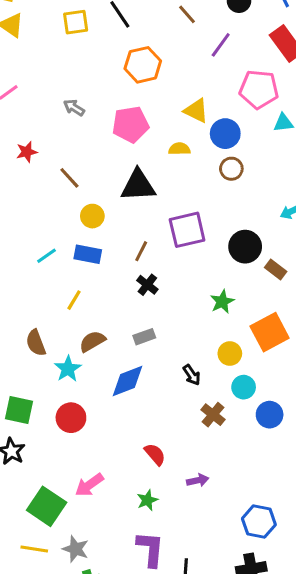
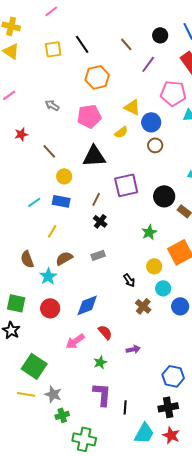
yellow semicircle: (179, 149) -> (121, 132), turned 144
blue diamond: (127, 381) -> (87, 305), moved
pink arrow: (89, 485) -> (75, 341), moved

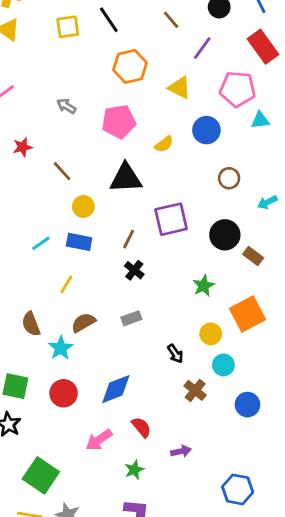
yellow triangle: (132, 107) -> (180, 88), moved
brown circle: (155, 145) -> (229, 178), moved
blue circle: (180, 306) -> (247, 405), moved

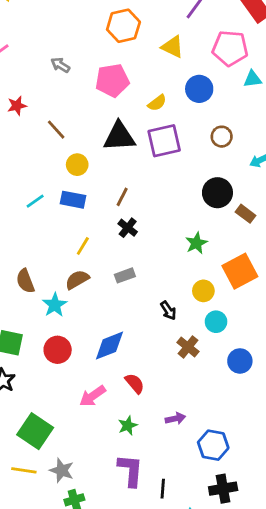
purple square: (171, 219) -> (164, 141), moved
yellow line: (66, 284) -> (83, 246), moved
purple arrow: (181, 451) -> (175, 418), moved
blue hexagon: (238, 489) -> (213, 445), moved

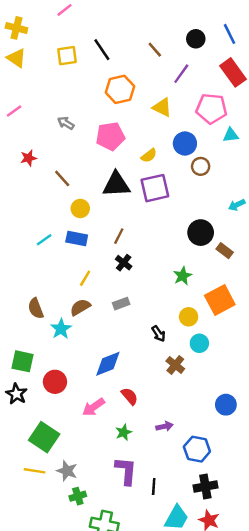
brown circle: (222, 137) -> (201, 166), moved
red circle: (58, 350) -> (55, 382), moved
blue circle: (240, 361) -> (226, 405), moved

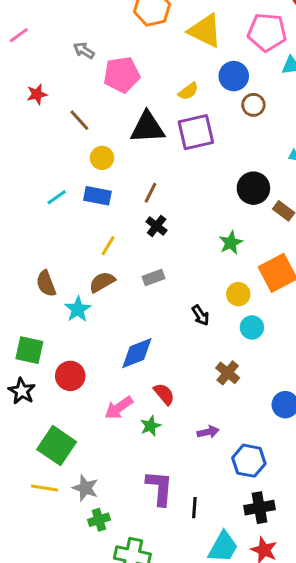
yellow triangle: (162, 107) -> (205, 31), size x1.4
pink pentagon: (110, 136) -> (122, 75), moved
brown cross: (175, 365) -> (228, 373), moved
green star: (124, 432) -> (150, 426), moved

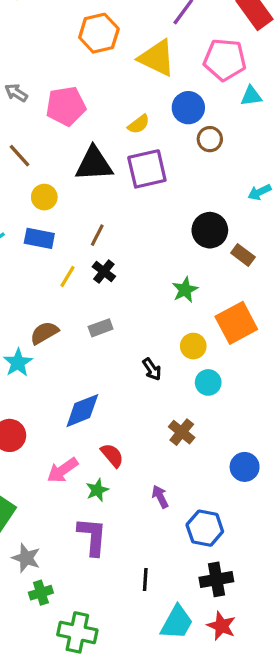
gray arrow: (84, 50) -> (16, 93), moved
yellow line: (108, 246) -> (67, 277), moved
purple arrow: (208, 432) -> (160, 497), turned -105
purple L-shape: (160, 488) -> (92, 536), moved

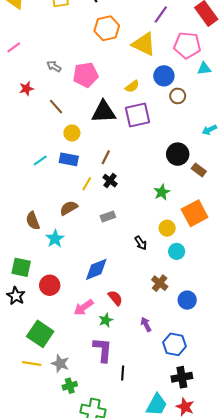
brown semicircle: (44, 333) -> (69, 208), moved
blue circle: (245, 467) -> (187, 300), moved
black line: (145, 579) -> (123, 373), moved

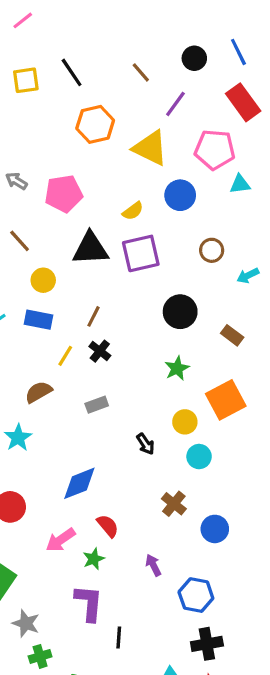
brown circle: (178, 96) -> (212, 250), moved
black circle: (178, 154) -> (180, 312), moved

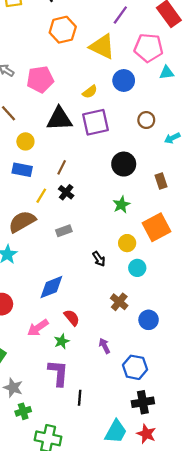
brown rectangle: (232, 335) -> (161, 181), turned 35
brown semicircle: (38, 392) -> (22, 222), size x1.4

